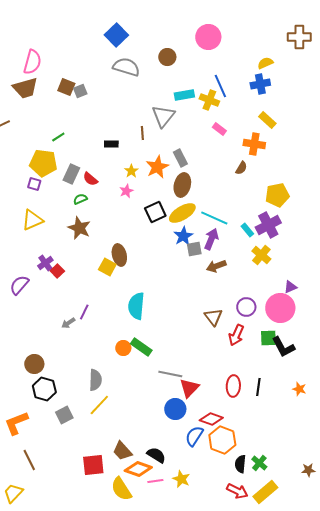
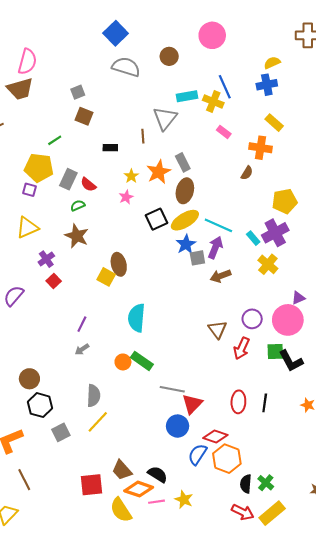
brown square: (66, 87) -> (84, 116), moved
purple cross: (45, 263) -> (46, 259), moved
gray arrow: (68, 323) -> (82, 349), moved

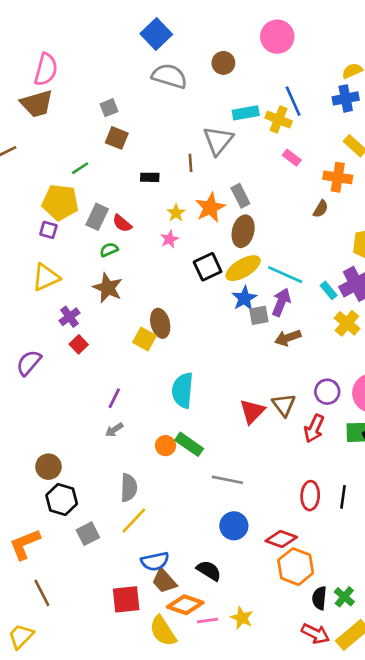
red triangle: (192, 404) -> (252, 411), moved
blue semicircle: (197, 454) -> (155, 561), moved, turned -135
black semicircle: (158, 474) -> (209, 571), moved

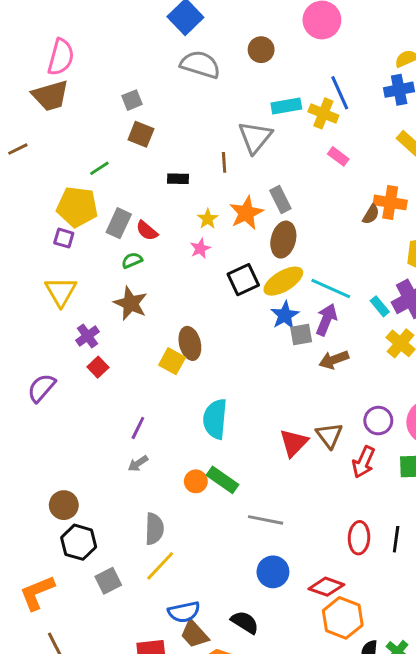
orange cross: (338, 177) -> (390, 202), moved
yellow triangle: (46, 277) -> (61, 291), turned -36

